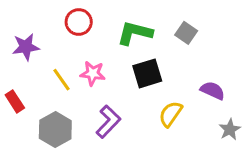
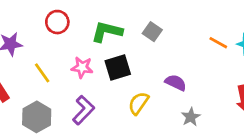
pink star: (93, 73) -> (82, 67), moved

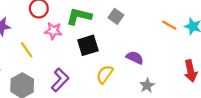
pink star: (82, 67) -> (53, 31), moved

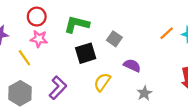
gray square: (116, 16) -> (114, 39), moved
orange line: (169, 25) -> (167, 33), turned -72
pink star: (53, 31) -> (39, 39), moved

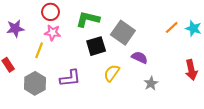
gray square: (114, 39) -> (123, 33), size x1.6
yellow line: (24, 58) -> (39, 50), turned 56
purple L-shape: (58, 88) -> (70, 78), turned 40

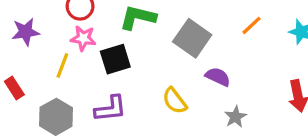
orange line: (172, 27) -> (251, 25), moved
black square: (96, 46) -> (115, 59), moved
yellow semicircle: (112, 73) -> (175, 101), turned -72

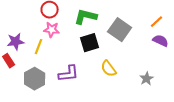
purple star: (26, 32) -> (16, 42), moved
black square: (115, 59) -> (90, 43), moved
purple semicircle: (218, 77) -> (161, 41), moved

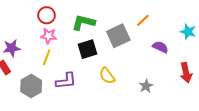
orange line: (157, 22) -> (143, 20), moved
gray square: (120, 30) -> (118, 36), turned 30
yellow line: (39, 47) -> (47, 57), moved

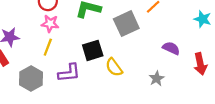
purple semicircle: (160, 47) -> (171, 48), moved
black square: (88, 49) -> (93, 50), moved

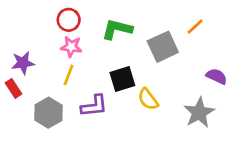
gray star: (157, 78) -> (199, 113), size x1.6

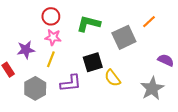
purple star: (23, 63) -> (26, 50), moved

